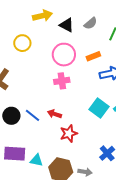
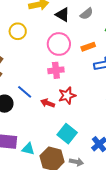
cyan square: (99, 108) -> (67, 134), moved
blue line: (32, 115) -> (25, 92), moved
red star: (69, 133) -> (67, 96), moved

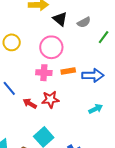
yellow circle: (18, 31) -> (12, 42), moved
orange rectangle: (88, 47) -> (68, 71), moved

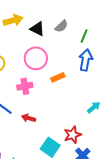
pink cross: (44, 73) -> (25, 86), moved
blue arrow: (93, 75) -> (86, 60), moved, turned -65
red star: (50, 99) -> (73, 135), moved

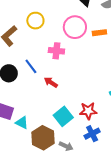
orange rectangle: (58, 77) -> (99, 33), moved

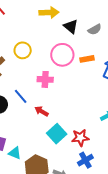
cyan square: (63, 116) -> (57, 134), moved

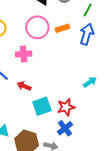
cyan square: (57, 134) -> (42, 106), turned 30
blue cross: (85, 160) -> (65, 128), moved

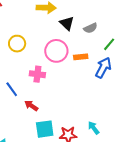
cyan arrow: (90, 82) -> (94, 128), moved, turned -104

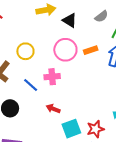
gray semicircle: (90, 28) -> (101, 16), moved
blue line: (12, 89) -> (31, 85), moved

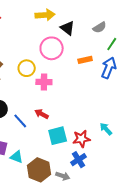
pink circle: (65, 50) -> (52, 48), moved
yellow circle: (25, 51) -> (27, 68), moved
blue line: (31, 85) -> (20, 121), moved

